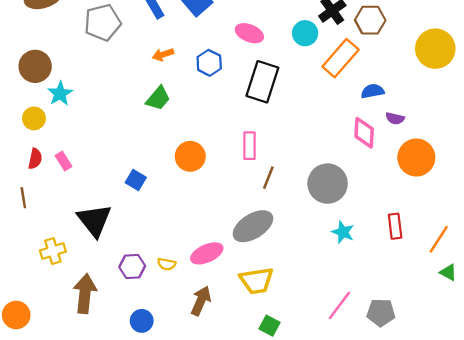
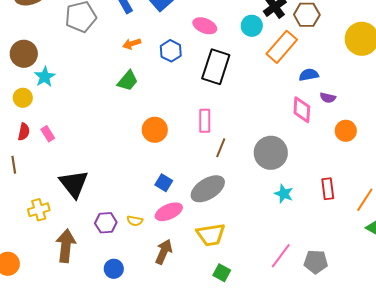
orange circle: (416, 158) -> (346, 131), size x0.7
blue square: (136, 180) -> (164, 183), moved

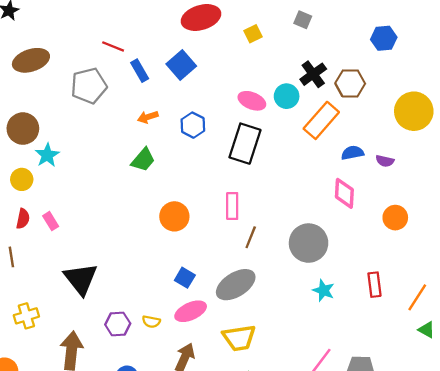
pink ellipse: (205, 26) -> (252, 101), moved
purple semicircle: (328, 98) -> (385, 161), moved
yellow cross: (39, 210) -> (26, 316), moved

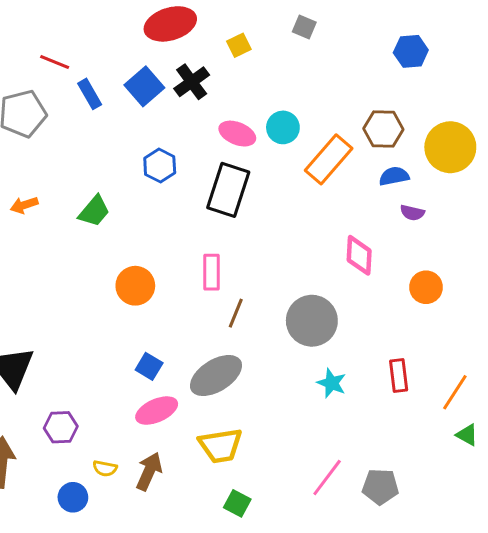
black cross: (313, 74) -> (192, 82), moved
brown hexagon: (350, 83) -> (383, 129), moved
orange arrow: (148, 117) -> (24, 205), moved
blue semicircle: (352, 153) -> (394, 176), moved
yellow semicircle: (151, 322) -> (105, 468), moved

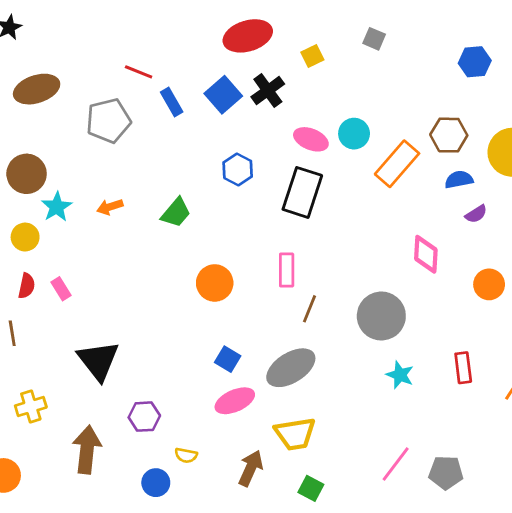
purple semicircle: (412, 213) -> (476, 214), turned -45
brown arrow: (149, 471) -> (251, 468), moved

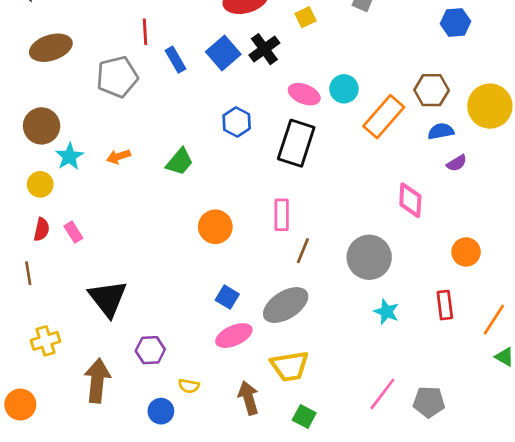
red line: (139, 72) -> (145, 32), turned 65
orange circle: (489, 284) -> (466, 252), moved
brown arrow: (251, 468) -> (248, 398), turned -40

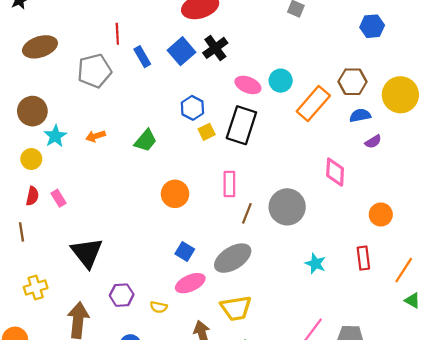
yellow square: (306, 17) -> (207, 132), moved
gray circle: (369, 257) -> (287, 207), moved
yellow semicircle: (189, 386) -> (159, 307), moved

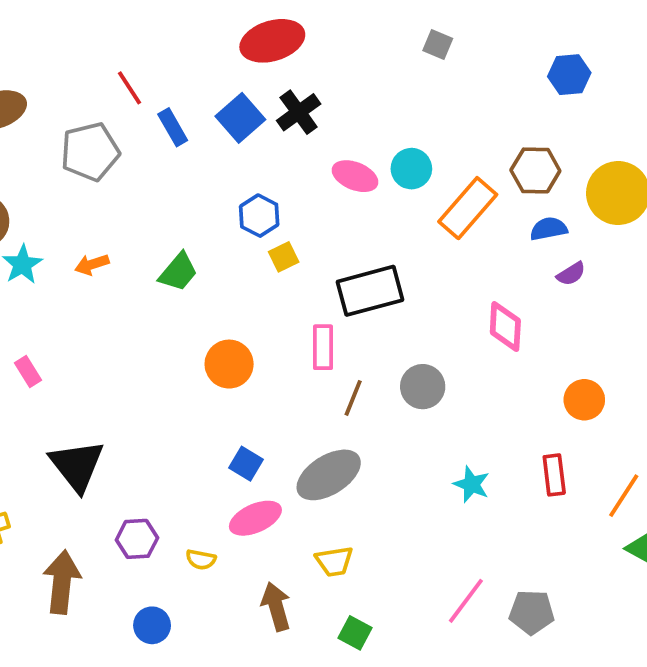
red line: (117, 34) -> (129, 88), turned -30
black rectangle: (241, 125) -> (370, 291), moved, turned 57
gray circle: (287, 207) -> (423, 387), size x0.7
yellow trapezoid: (236, 308) -> (334, 561), size x0.7

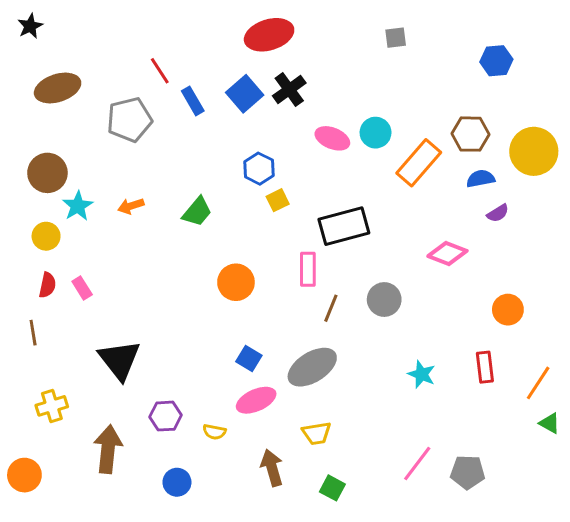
gray square: (438, 45) -> (396, 38), turned -30
pink diamond: (505, 326) -> (447, 253), turned -72

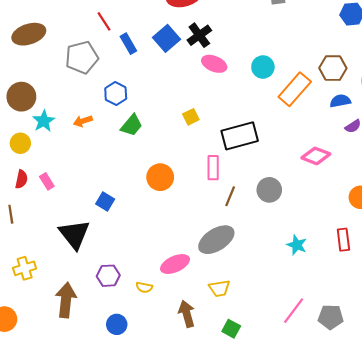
pink ellipse: (332, 138) -> (214, 64), moved
blue hexagon: (259, 169) -> (116, 93), moved
blue square: (249, 358) -> (105, 202), moved

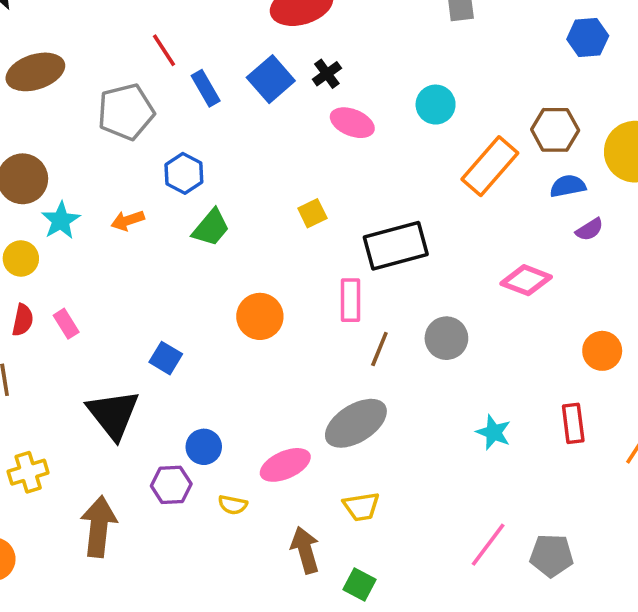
black cross: (199, 35) -> (327, 74), size x0.7
cyan circle: (263, 67) -> (436, 105), moved
blue circle: (117, 324) -> (204, 447), moved
green square: (231, 329) -> (360, 584), moved

